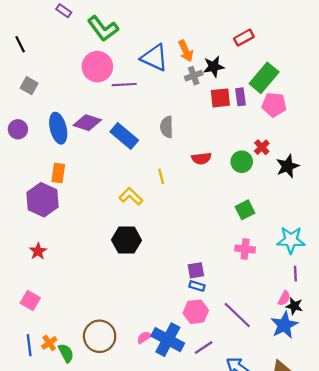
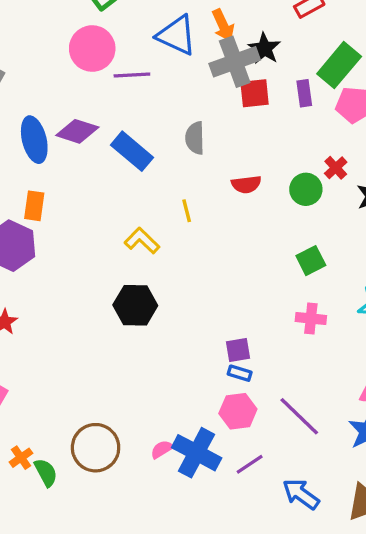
black star: (214, 67) -> (264, 49), turned -30
gray cross: (194, 76) -> (235, 62), size x1.8
red square: (220, 98) -> (255, 93), moved

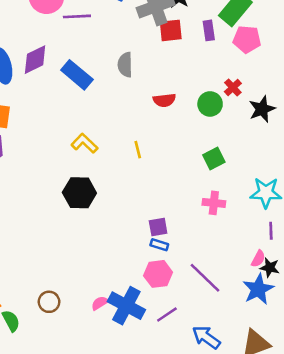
purple diamond: (77, 131) -> (35, 60), turned -44
yellow line: (187, 211) -> (138, 150), moved
brown circle: (96, 448) -> (49, 302), size x0.6

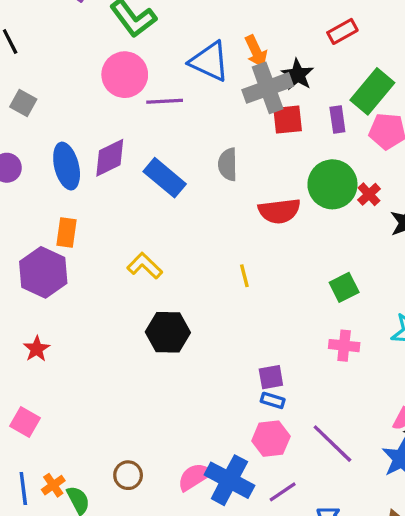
red semicircle: (164, 100) -> (279, 211), size x1.4
green circle: (210, 104) -> (332, 184), moved, size x1.5
yellow L-shape: (85, 143) -> (145, 266), moved
pink semicircle: (100, 303) -> (195, 477), size x1.5

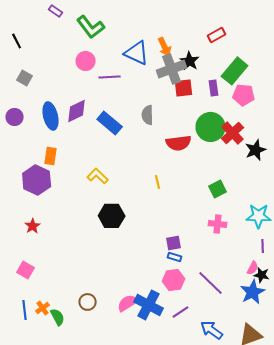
pink circle: (125, 75) -> (86, 61), size x0.7
red cross: (369, 194) -> (233, 133), size x1.6

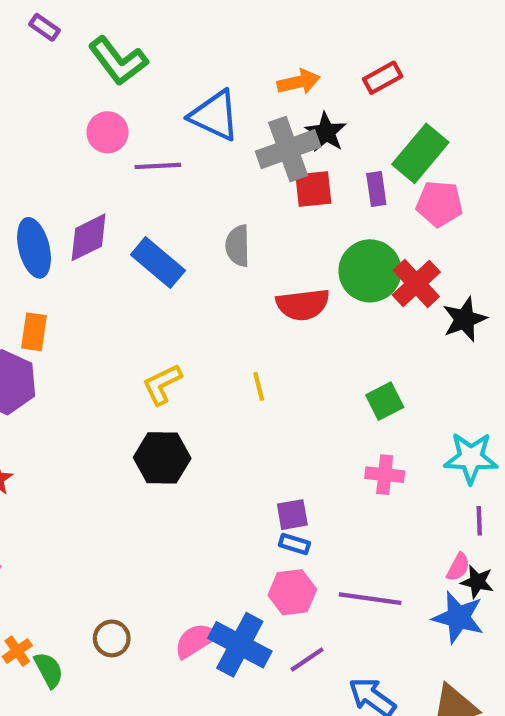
orange arrow: (165, 47) -> (299, 82), moved, turned -78
yellow L-shape: (98, 176) -> (162, 384), moved, turned -70
purple line: (211, 283) -> (370, 599), turned -36
blue star: (253, 292) -> (458, 617), turned -30

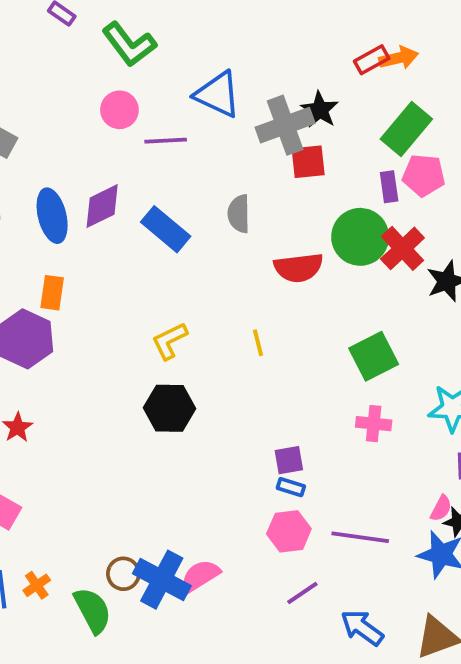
orange arrow: (299, 82) -> (399, 58), moved
purple rectangle: (376, 189) -> (389, 187), moved
green square: (385, 401) -> (374, 356), size x1.4
blue cross: (240, 645) -> (162, 580), moved
green semicircle: (49, 670) -> (93, 610), moved, size x1.4

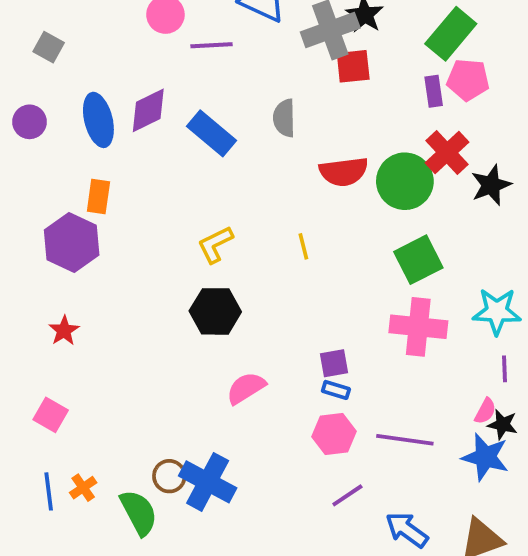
green circle: (360, 237) -> (405, 181), moved
pink cross: (374, 424) -> (418, 327), size x1.6
pink semicircle: (200, 576) -> (246, 388), moved

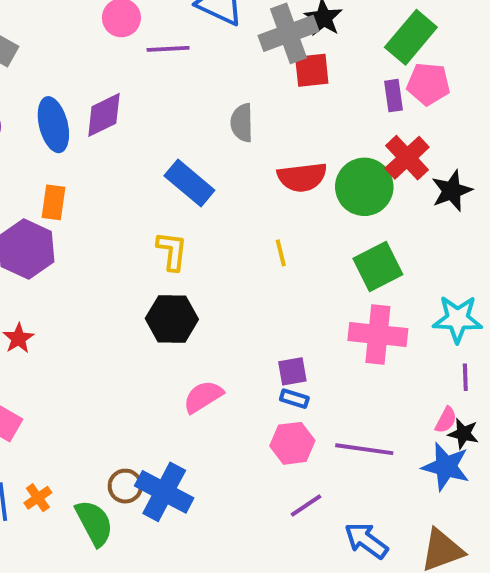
blue rectangle: (211, 133) -> (189, 183), moved
yellow L-shape: (215, 244) -> (172, 251), turned 123
yellow line: (303, 246) -> (281, 253), moved

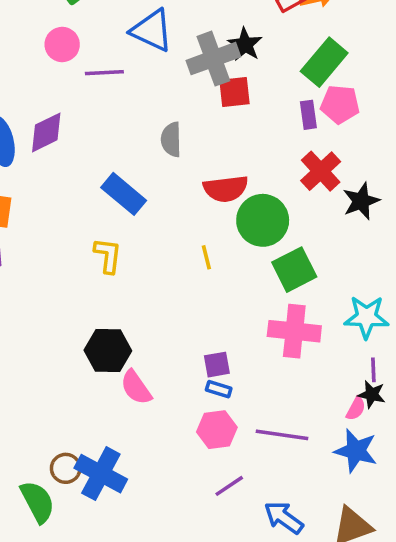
green circle: (364, 187) -> (263, 220), moved
black hexagon: (172, 319) -> (108, 350), moved
pink semicircle: (203, 397) -> (136, 387), turned -93
black star: (463, 434) -> (372, 394), moved

